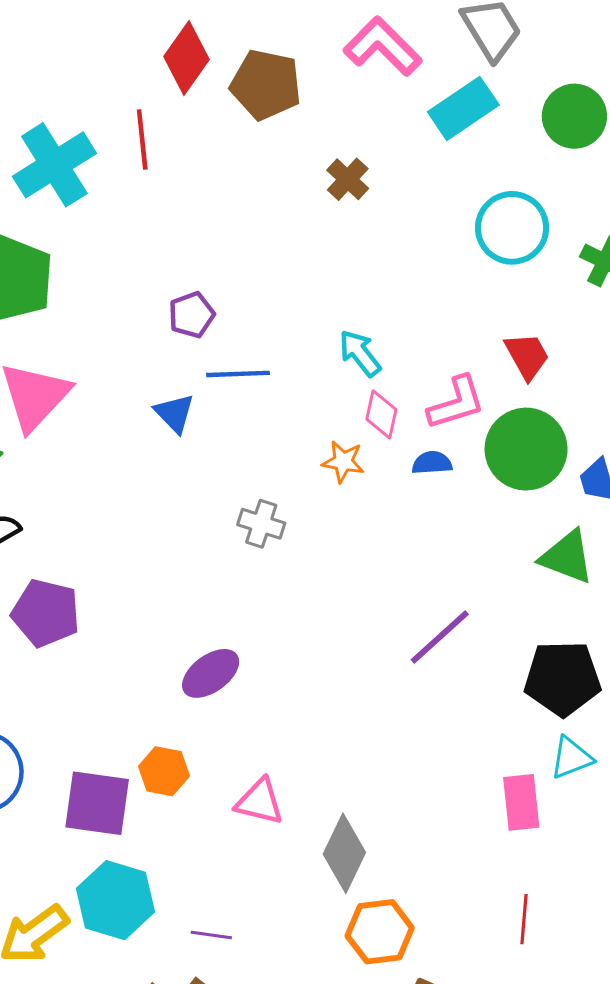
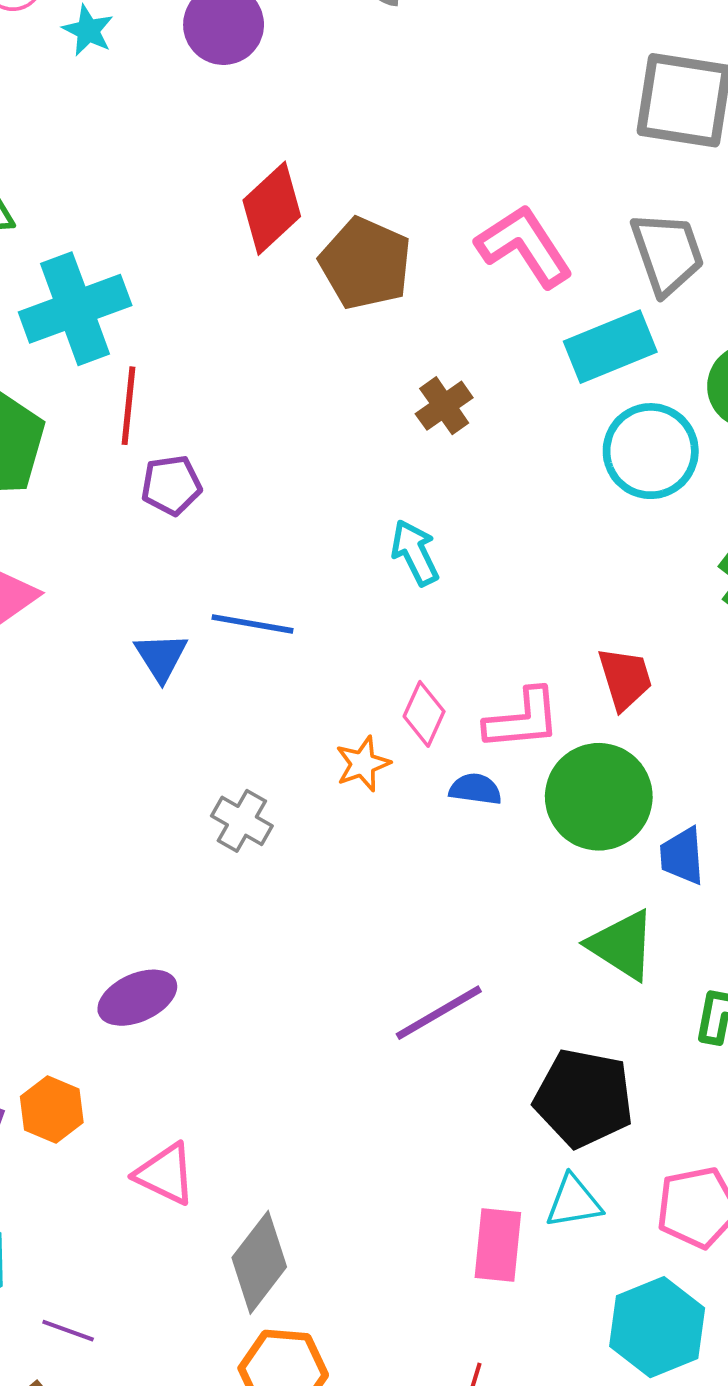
red line: (142, 139) -> (128, 406), moved
cyan circle: (512, 228) -> (651, 451), moved
purple pentagon: (192, 315) -> (171, 485), moved
cyan arrow: (360, 353) -> (415, 553), moved
orange star: (343, 462) -> (363, 764), turned 30

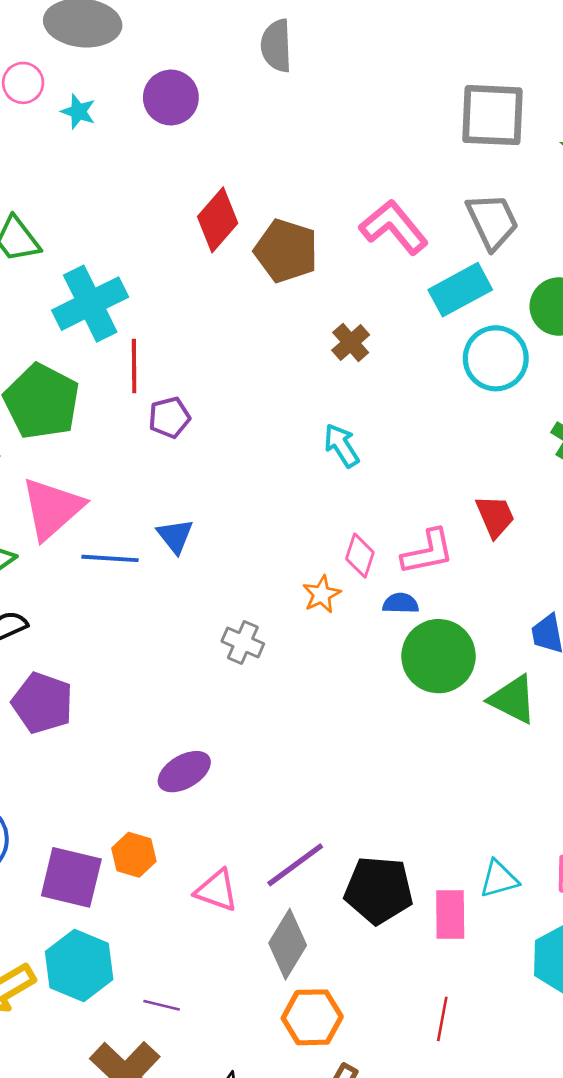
blue line: (253, 624) -> (110, 558), moved
green circle: (599, 797) -> (439, 656), moved
purple line: (439, 1013) -> (295, 865), moved
black pentagon: (584, 1098) -> (379, 890), moved

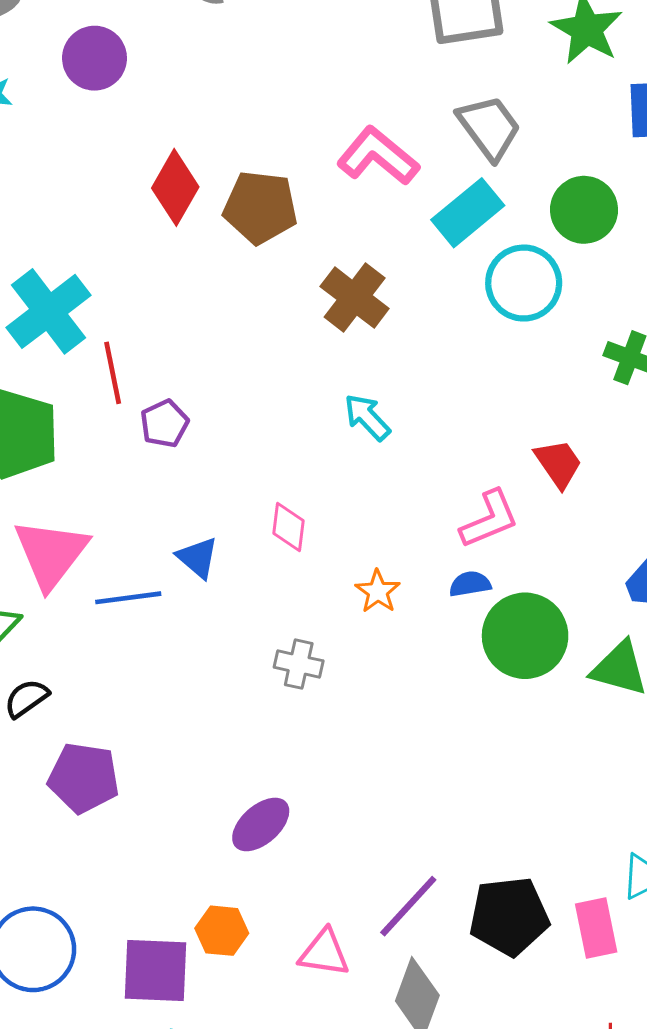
brown cross: (351, 343) -> (355, 298), size x1.5
pink diamond: (360, 556) -> (288, 527), moved

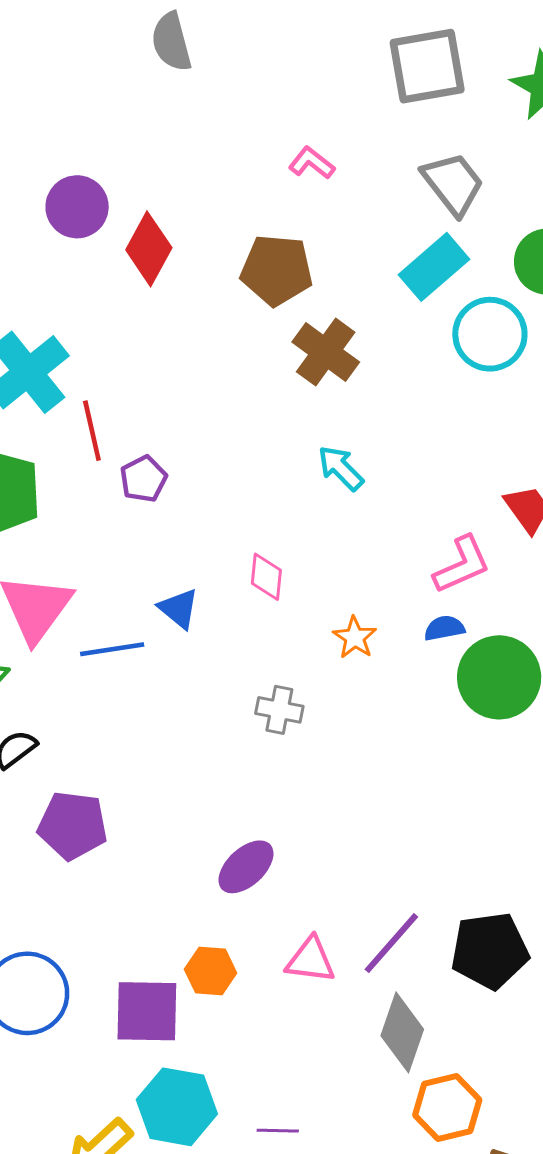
purple circle: (95, 58) -> (77, 207), moved
pink L-shape: (378, 156) -> (312, 163), moved, size x0.6
brown pentagon: (260, 207) -> (277, 270), moved
pink triangle: (324, 953) -> (311, 960), moved

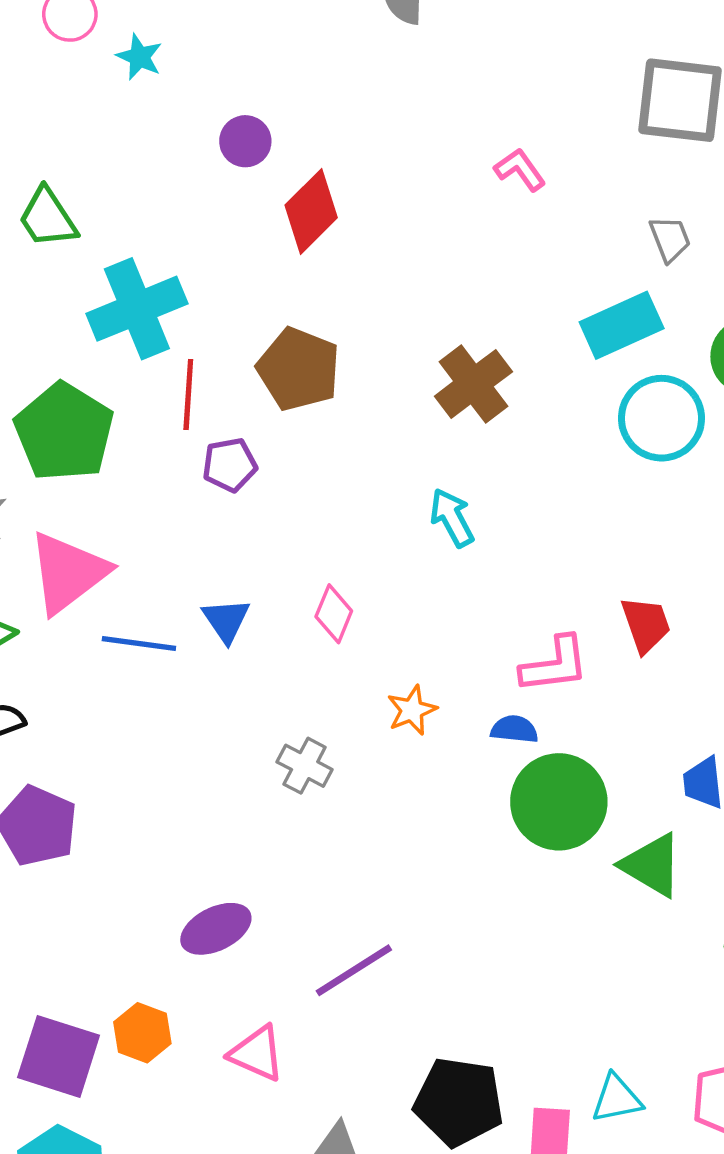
gray trapezoid: (453, 184) -> (670, 239), size x0.6
purple circle: (77, 207) -> (245, 141), size x0.7
brown pentagon: (277, 270) -> (299, 369), moved
purple line: (391, 943) -> (354, 970), moved

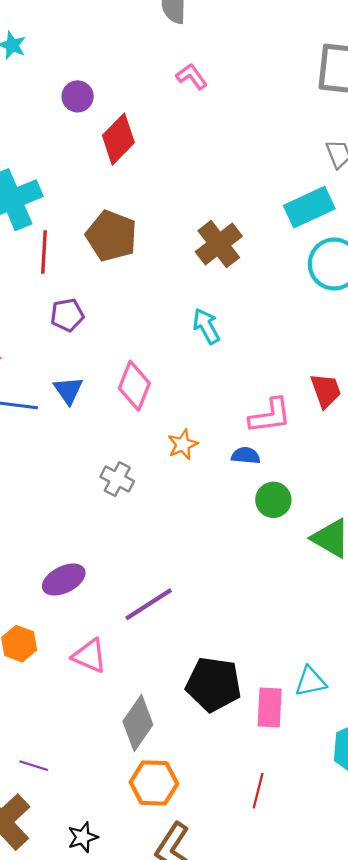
pink L-shape: (520, 170) -> (192, 76), moved
purple pentagon: (230, 465) -> (67, 315), moved
pink diamond: (334, 614) -> (134, 386), size x1.4
green circle: (559, 802) -> (273, 500), size x0.6

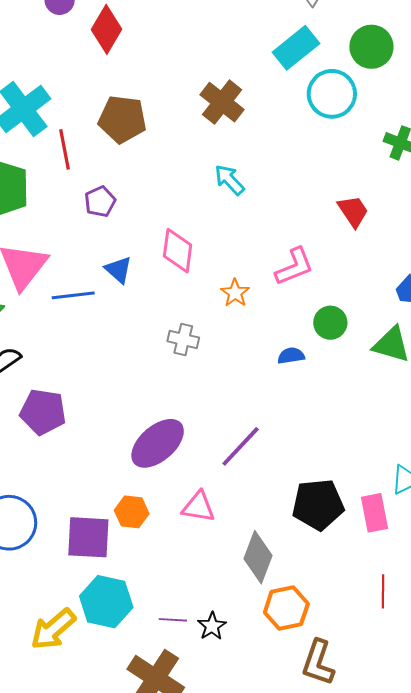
pink L-shape: (270, 416) -> (294, 267), moved
blue semicircle: (246, 456) -> (291, 356), moved
purple ellipse: (64, 580) -> (158, 443), size x1.4
black star: (83, 837) -> (212, 626), moved

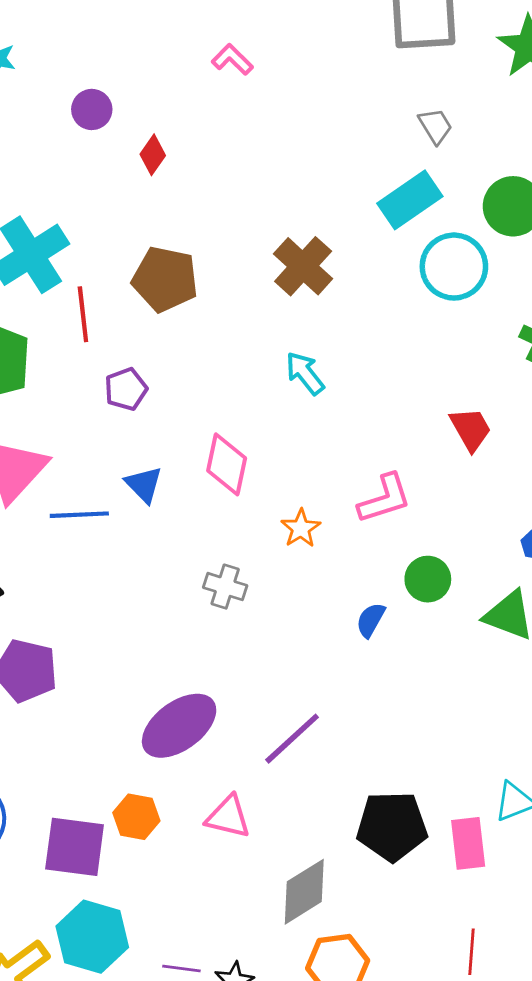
red diamond: (106, 29) -> (153, 155), size x0.6
blue semicircle: (291, 356) -> (371, 620), turned -56
gray diamond: (258, 557) -> (304, 892), turned 33

